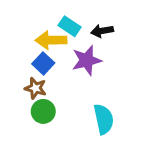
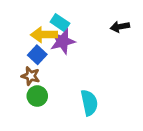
black arrow: (102, 31) -> (120, 27), moved
purple star: (87, 60) -> (63, 41), moved

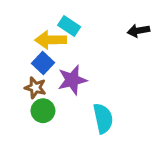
purple star: (63, 41) -> (72, 80), moved

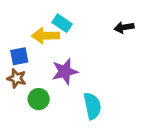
blue square: (43, 63) -> (19, 56), moved, turned 36
brown star: (35, 88) -> (17, 78), moved

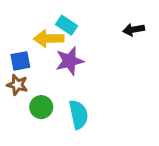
purple star: (65, 71) -> (70, 61), moved
cyan semicircle: (92, 106) -> (78, 115), moved

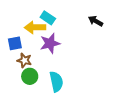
black arrow: (134, 30) -> (96, 21), turned 40
brown star: (17, 85) -> (24, 60), moved

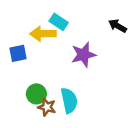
purple star: (50, 43) -> (84, 55), moved
brown star: (24, 60) -> (47, 107), moved

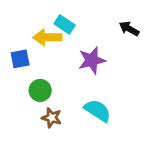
green circle: (36, 94) -> (40, 90), moved
cyan semicircle: (69, 101) -> (98, 111), moved, turned -45

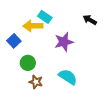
blue square: (20, 59) -> (14, 41), turned -32

